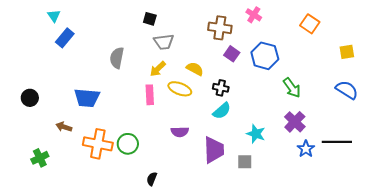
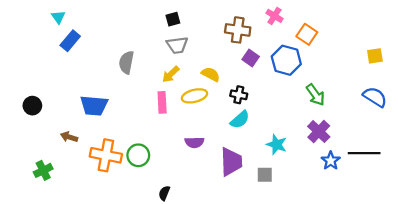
black square: (150, 19) -> (173, 19), moved, turned -32
orange square: (310, 24) -> (307, 34), moved
yellow ellipse: (180, 89) -> (194, 96), turned -35

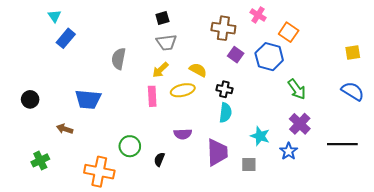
cyan semicircle: (240, 120) -> (225, 113), turned -42
orange cross: (106, 155) -> (99, 172), moved
blue star: (331, 161) -> (289, 151), moved
black semicircle: (164, 193) -> (159, 159), moved

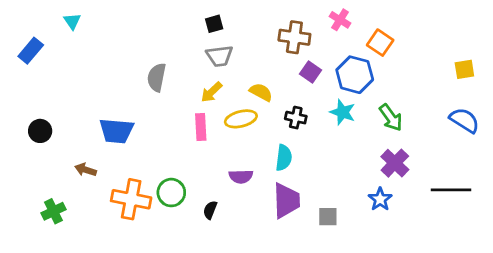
blue rectangle: (66, 38) -> (31, 51), moved
cyan semicircle: (225, 113) -> (284, 158), moved
cyan star: (260, 136) -> (343, 112), moved
orange cross: (99, 172) -> (131, 199), moved

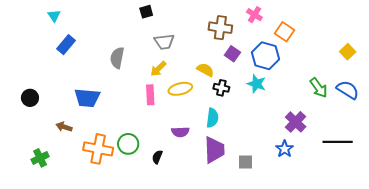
black square: (214, 24) -> (146, 12), moved
blue rectangle: (31, 51) -> (66, 45), moved
yellow square: (464, 69) -> (348, 52), turned -35
yellow semicircle: (261, 92) -> (205, 70), moved
green arrow: (391, 118) -> (319, 88), moved

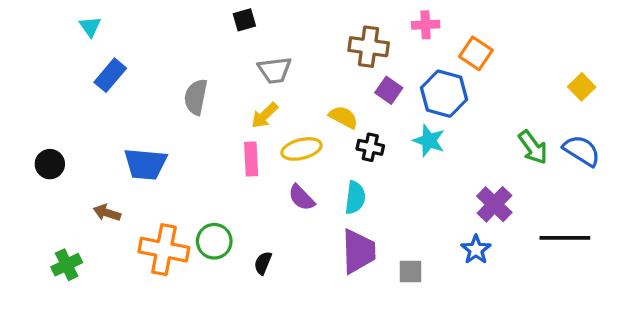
pink cross: (254, 15) -> (426, 25), turned -35
purple semicircle: (180, 132) -> (301, 198), moved, turned 48

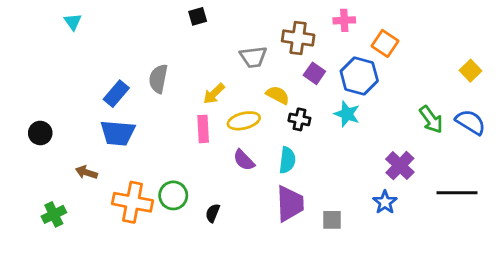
gray trapezoid: (275, 70) -> (253, 57), moved
blue rectangle: (110, 75) -> (116, 94), moved

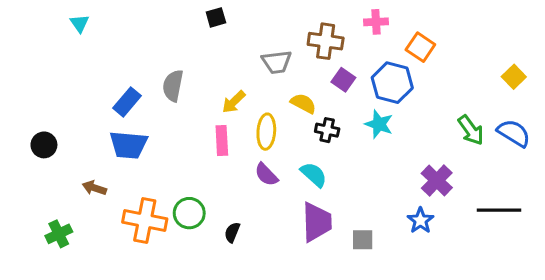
yellow ellipse: (244, 121) -> (266, 132), turned -72
cyan semicircle: (287, 160) -> (314, 175), turned -55

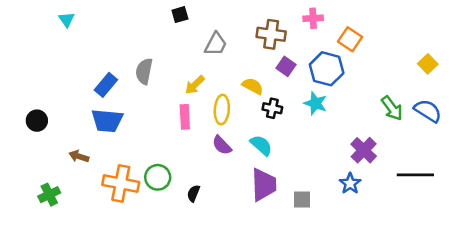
gray trapezoid: (277, 62) -> (216, 44), moved, turned -55

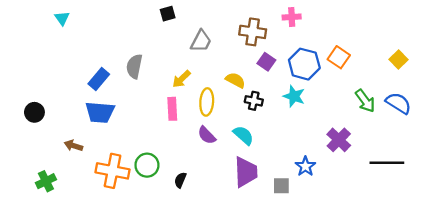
orange square: (350, 39) -> (339, 57), moved
blue star: (350, 183) -> (305, 166), moved

